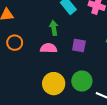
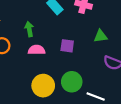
green arrow: (54, 28) -> (29, 29), moved

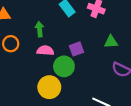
purple square: (67, 46) -> (77, 49), turned -32
green circle: (72, 82) -> (64, 66), moved

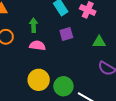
purple square: (77, 49) -> (66, 34), moved
green circle: (64, 66) -> (63, 86), moved

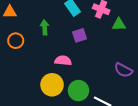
green triangle: (99, 42) -> (119, 24), moved
pink semicircle: (37, 46) -> (63, 61), moved

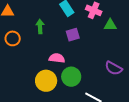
green circle: (78, 91) -> (71, 77), moved

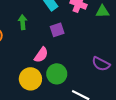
green triangle: (110, 25) -> (103, 11), moved
pink semicircle: (57, 58) -> (41, 55), turned 119

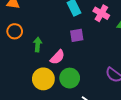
green arrow: (23, 22) -> (38, 45), moved

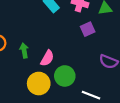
purple square: (77, 35) -> (88, 29), moved

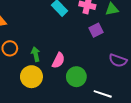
yellow circle: (39, 84) -> (31, 77), moved

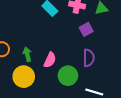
purple semicircle: (118, 60) -> (89, 58), moved, turned -108

